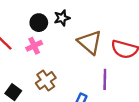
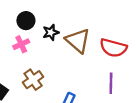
black star: (62, 18) -> (51, 32), moved
purple line: (105, 79) -> (111, 83), moved

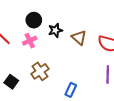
brown triangle: (78, 41) -> (79, 38), size x0.7

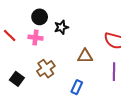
brown triangle: (79, 38) -> (85, 56), moved, turned -42
pink cross: (30, 41) -> (35, 38), turned 32

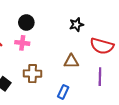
black star: (61, 27) -> (76, 25), moved
brown cross: (46, 69) -> (32, 74), turned 36

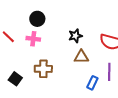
black star: (76, 25) -> (75, 36), moved
blue rectangle: (63, 92) -> (92, 83), moved

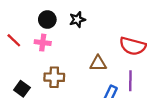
black star: (75, 36) -> (77, 20), moved

